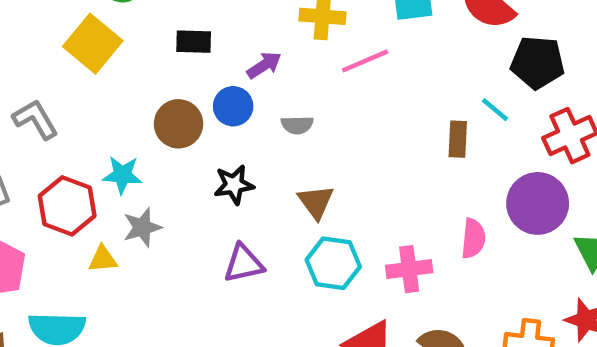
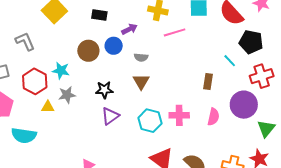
brown rectangle: (458, 139) -> (208, 81), moved
black star: (234, 185) -> (104, 90), moved
brown triangle: (316, 202) -> (141, 82), moved
purple triangle: (244, 264) -> (110, 116), turned -30
pink cross: (409, 269) -> (179, 115), moved

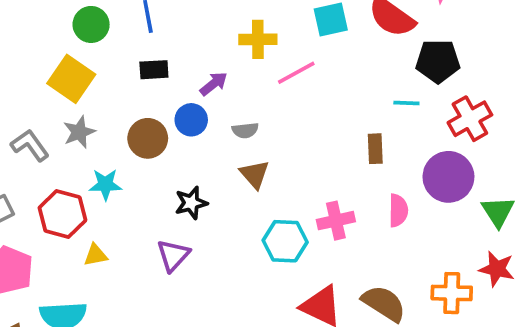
cyan line: (230, 61) -> (406, 103), turned -32
gray star: (67, 95) -> (79, 132), moved
purple triangle: (110, 116) -> (173, 255), moved

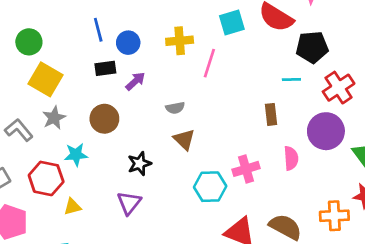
green circle: (91, 24) -> (29, 42), moved
pink line: (296, 73) -> (209, 63), turned -40
purple arrow: (214, 84) -> (135, 81), moved
blue circle: (191, 120) -> (128, 43), moved

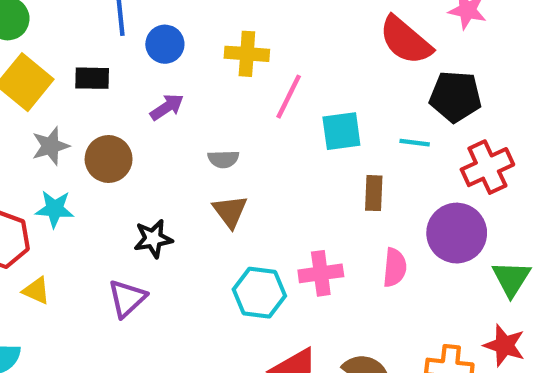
cyan square: (232, 22) -> (341, 131), moved
black rectangle: (105, 68) -> (92, 78), moved
gray star: (54, 118) -> (51, 146), moved
yellow triangle: (72, 207) -> (36, 291), turned 30

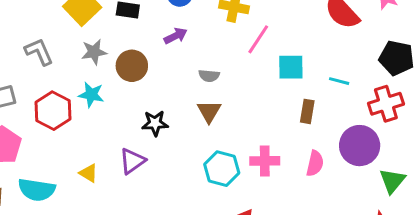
black pentagon: (455, 96) -> (397, 58), moved
yellow triangle: (36, 291) -> (89, 173), moved

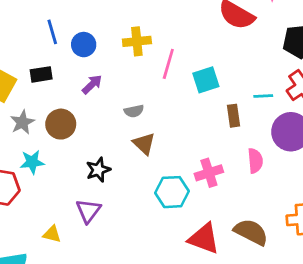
cyan line: (339, 81) -> (263, 96), moved

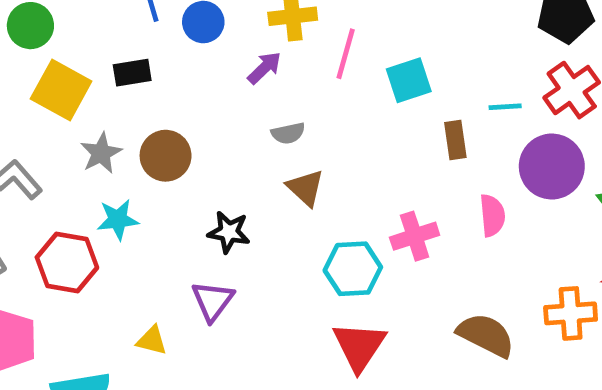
purple arrow: (92, 84) -> (264, 68), moved
black star: (98, 170) -> (229, 232), turned 30
red triangle: (204, 239) -> (359, 346), moved, turned 44

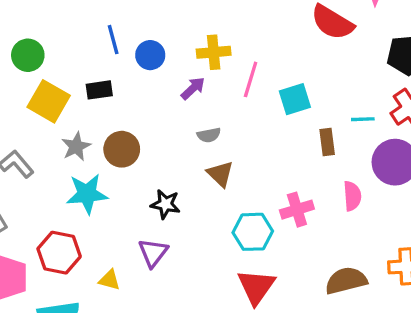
cyan star: (118, 220) -> (87, 194), size x1.4
red hexagon: (67, 262) -> (59, 253), moved
brown semicircle: (486, 335) -> (346, 281), turned -42

